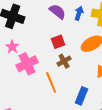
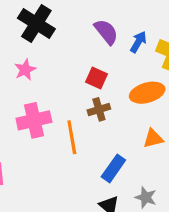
red square: (58, 42) -> (97, 78), turned 32
pink cross: (27, 64) -> (34, 120), moved

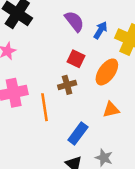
red square: (97, 78) -> (76, 59), moved
orange ellipse: (147, 93) -> (107, 72), turned -40

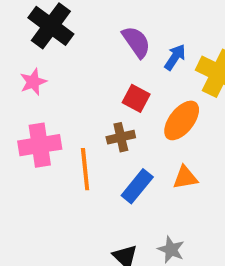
blue rectangle: (78, 133) -> (137, 186), moved

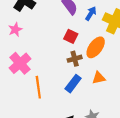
brown cross: (121, 137) -> (75, 59), moved
pink cross: (40, 145) -> (20, 63), turned -30
orange line: (85, 169) -> (38, 87), moved

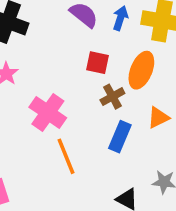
pink cross: (20, 63) -> (48, 112), moved

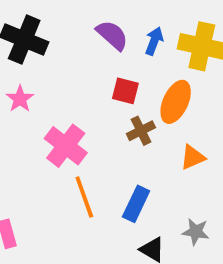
blue rectangle: (120, 137) -> (136, 204), moved

